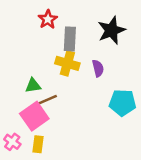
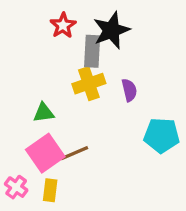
black star: (111, 30) -> (112, 30), moved
yellow cross: (67, 63) -> (89, 84), turned -35
brown line: (47, 100) -> (74, 153), moved

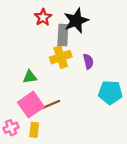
pink cross: (16, 187) -> (11, 128), turned 32

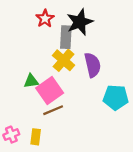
yellow cross: (61, 57) -> (64, 60), turned -30
purple semicircle: (88, 61) -> (93, 65), size x1.5
pink square: (31, 105) -> (50, 90), moved

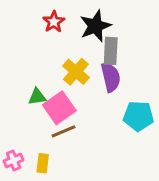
gray rectangle: (66, 37) -> (111, 51), moved

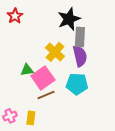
red star: (54, 22) -> (15, 16), moved
cyan pentagon: (138, 116) -> (77, 84), moved

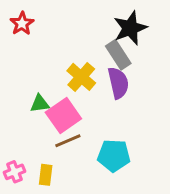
black star: (69, 19) -> (130, 28), moved
gray rectangle: (80, 37) -> (118, 55), turned -36
cyan pentagon: (77, 84) -> (114, 156), moved

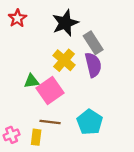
black star: (130, 28) -> (65, 23), moved
brown line: (68, 141) -> (50, 122), moved, turned 30
cyan pentagon: (114, 156) -> (90, 122), turned 30

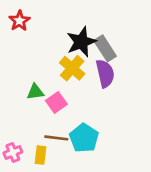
black star: (65, 23) -> (81, 42), moved
pink square: (50, 91) -> (56, 102), size x0.7
cyan pentagon: (90, 122) -> (84, 138), moved

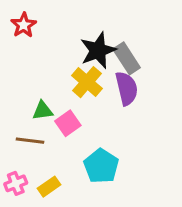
brown line: (56, 138) -> (30, 141), moved
yellow rectangle: (41, 155) -> (49, 187), turned 48

